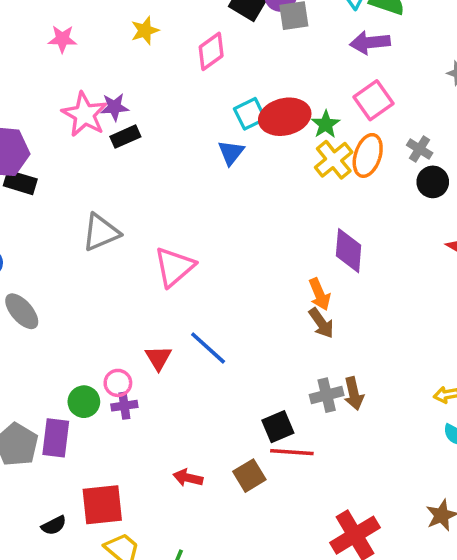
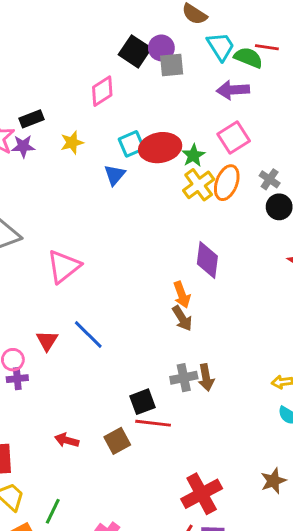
yellow star: (145, 31) -> (72, 143), moved
purple star: (114, 107) -> (23, 146), moved
black rectangle: (125, 137) -> (32, 119), moved

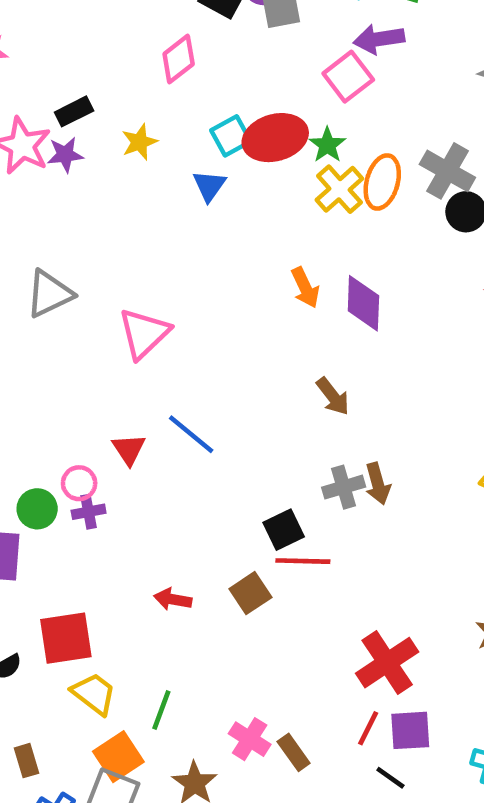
pink square: (234, 138) -> (348, 77), moved
gray cross: (270, 179) -> (447, 171), size x1.6
orange arrow: (182, 295) -> (305, 288), moved

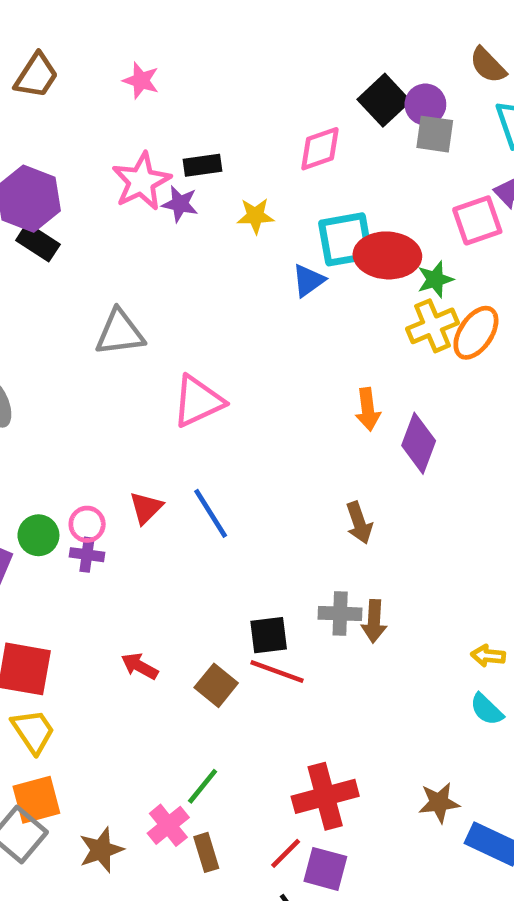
cyan square: (231, 136) -> (345, 239), size x1.4
brown square: (250, 593) -> (216, 685), turned -36
green line: (161, 710) -> (203, 786), moved

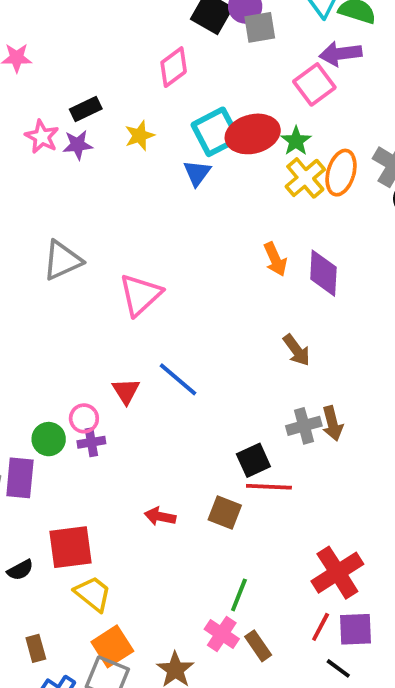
pink star: (141, 181) -> (42, 137), size x0.7

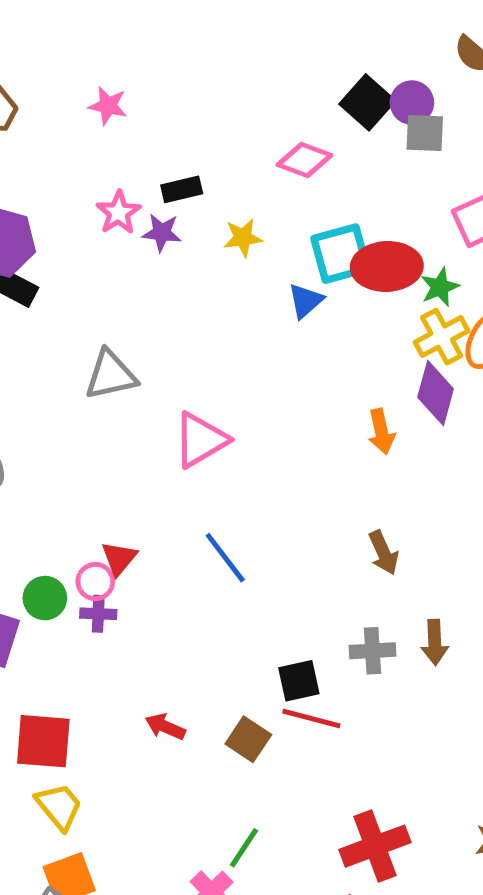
pink diamond: (174, 67) -> (305, 160), turned 45
purple diamond: (323, 273) -> (436, 393), moved
red triangle: (126, 391) -> (119, 558), moved
brown arrow: (332, 424) -> (435, 642), moved

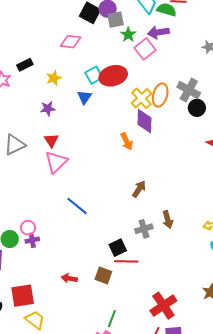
purple star: (162, 233) -> (48, 109), moved
cyan square: (341, 254) -> (94, 75), size x0.7
green star: (440, 287) -> (128, 35), moved
brown arrow: (384, 553) -> (139, 189), turned -108
red triangle: (119, 558) -> (51, 140), moved

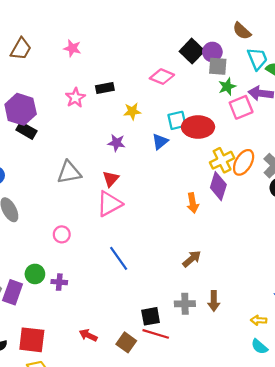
pink circle: (28, 228) -> (62, 234), moved

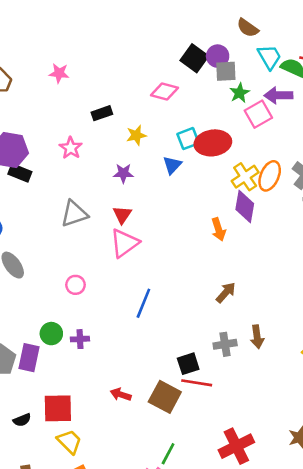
pink star: (75, 98) -> (71, 148), moved
blue line: (119, 258) -> (143, 303), turned 65
brown square: (126, 342) -> (165, 397), size x1.4

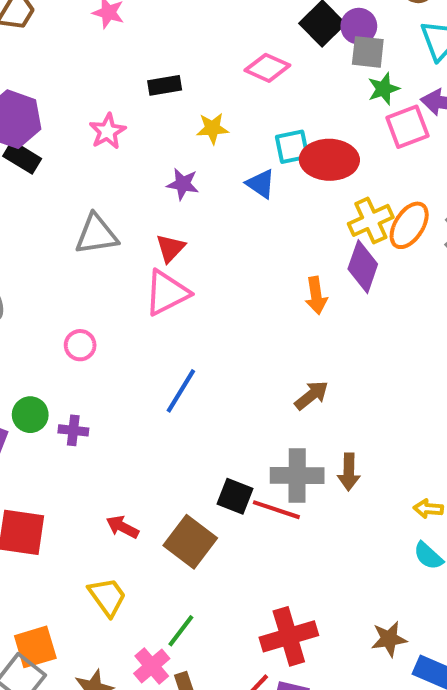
blue triangle: (172, 165) -> (261, 184), turned -48
gray cross: (225, 344) -> (297, 475), size x1.4
black square: (188, 364) -> (235, 496), turned 30
red line: (197, 383) -> (276, 510), moved
yellow trapezoid: (69, 442) -> (107, 597), moved

